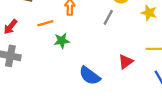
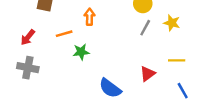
gray line: (108, 17) -> (145, 28), moved

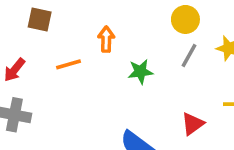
green star: (81, 52) -> (140, 72), moved

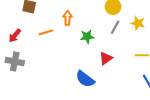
red triangle: (193, 124) -> (106, 58), moved

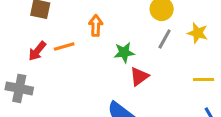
red arrow: (15, 36) -> (37, 51), moved
red triangle: (106, 58) -> (139, 76), moved

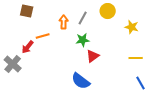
gray line: (165, 39) -> (83, 18), moved
red arrow: (37, 51) -> (28, 47), moved
gray cross: (19, 88) -> (13, 64), turned 30

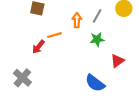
red triangle: (93, 56) -> (117, 61), moved
gray cross: (13, 64) -> (22, 78), moved

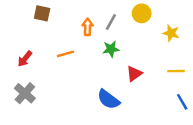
orange line: (54, 35) -> (65, 54), moved
red arrow: (38, 47) -> (25, 59), moved

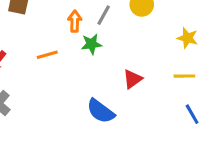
yellow star: (171, 33) -> (187, 38), moved
green star: (111, 49) -> (91, 44), moved

